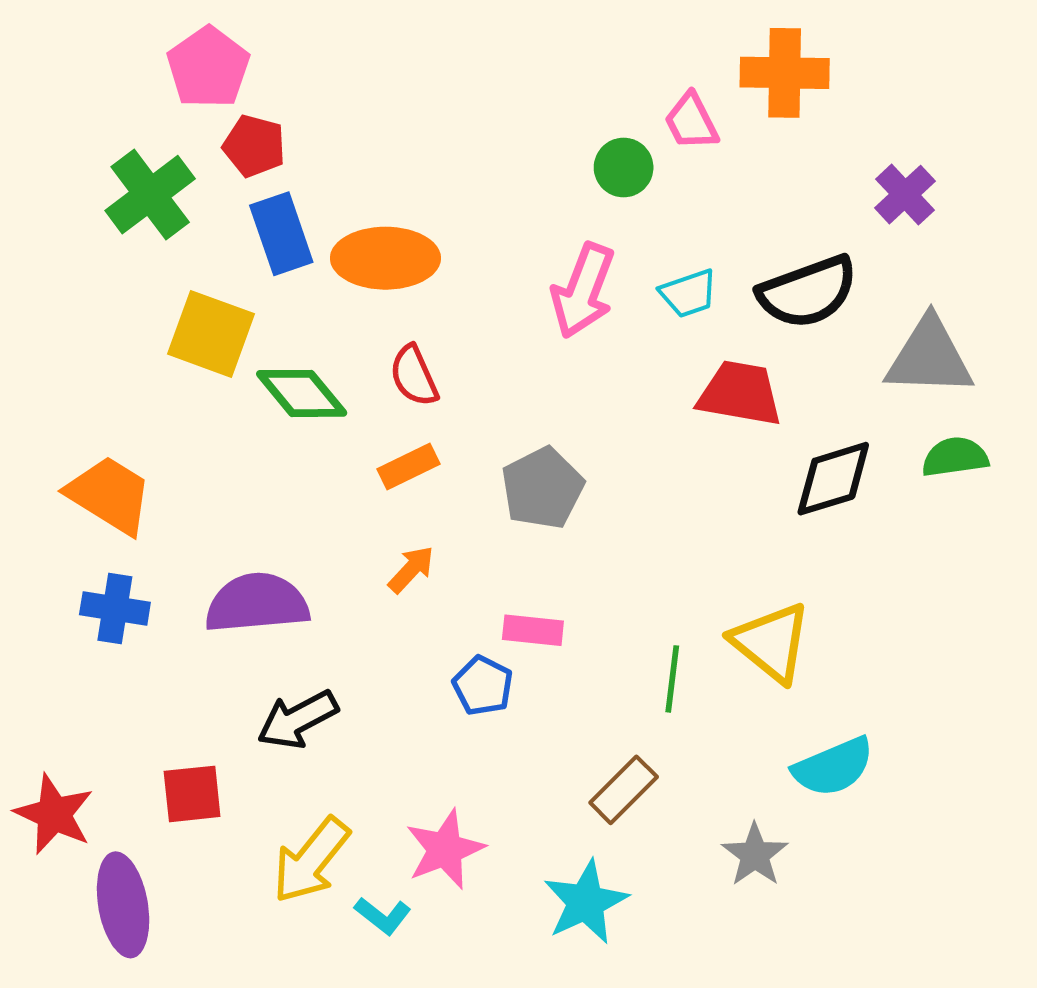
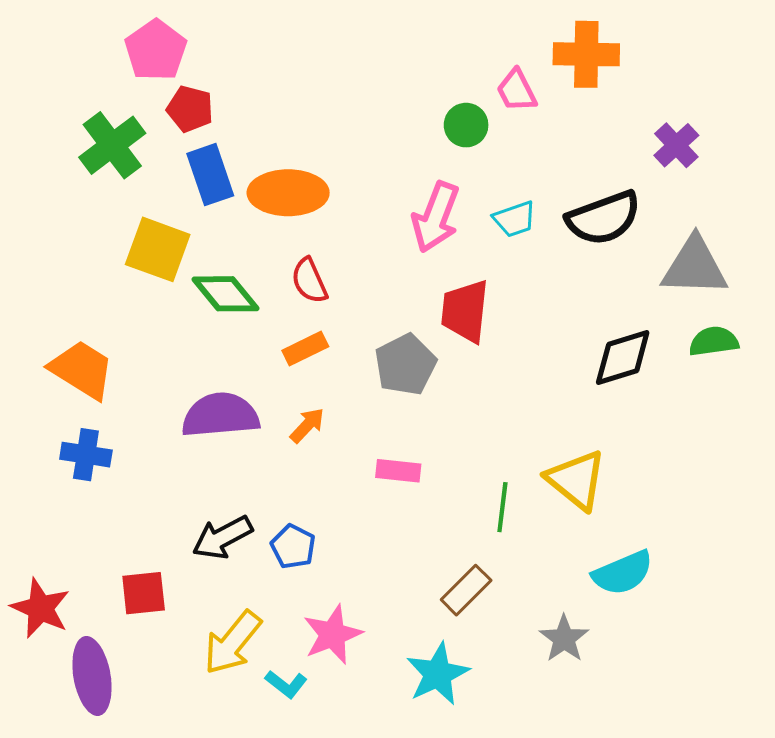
red trapezoid: (740, 393) -> (465, 311), moved, turned -94
purple semicircle: (257, 603) -> (220, 415), moved
blue pentagon: (483, 686) -> (293, 547), moved

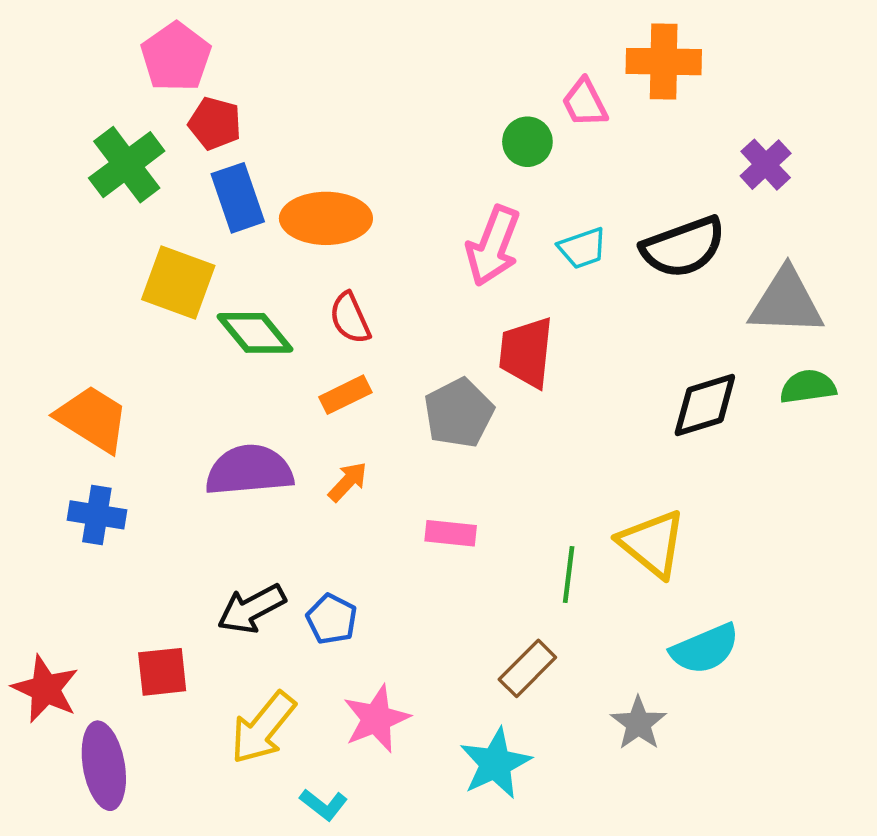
cyan L-shape: (286, 684) -> (324, 805), moved

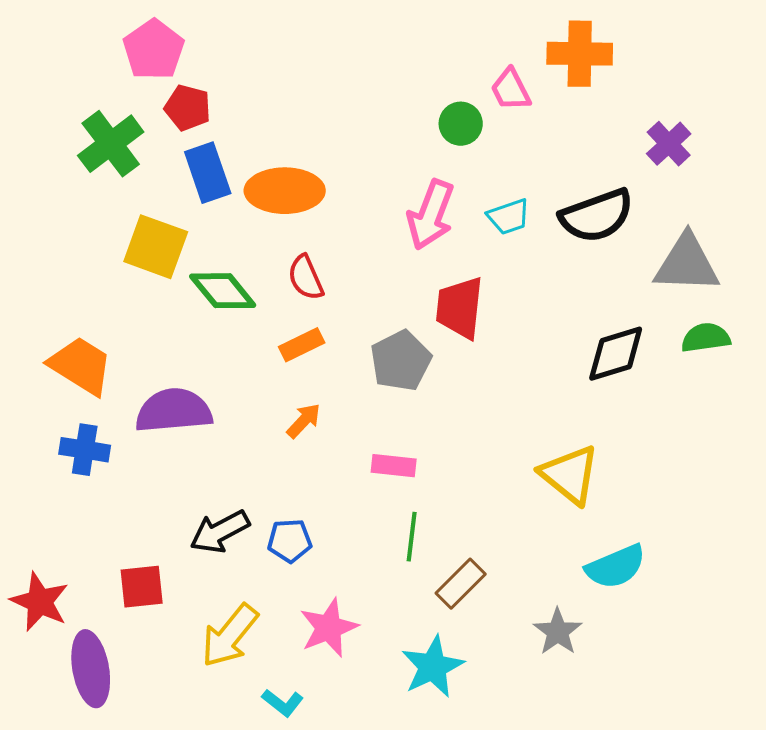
purple semicircle: (249, 470) -> (174, 411), moved
green line: (569, 574) -> (412, 537), moved
blue pentagon: (332, 619) -> (290, 541), turned -30

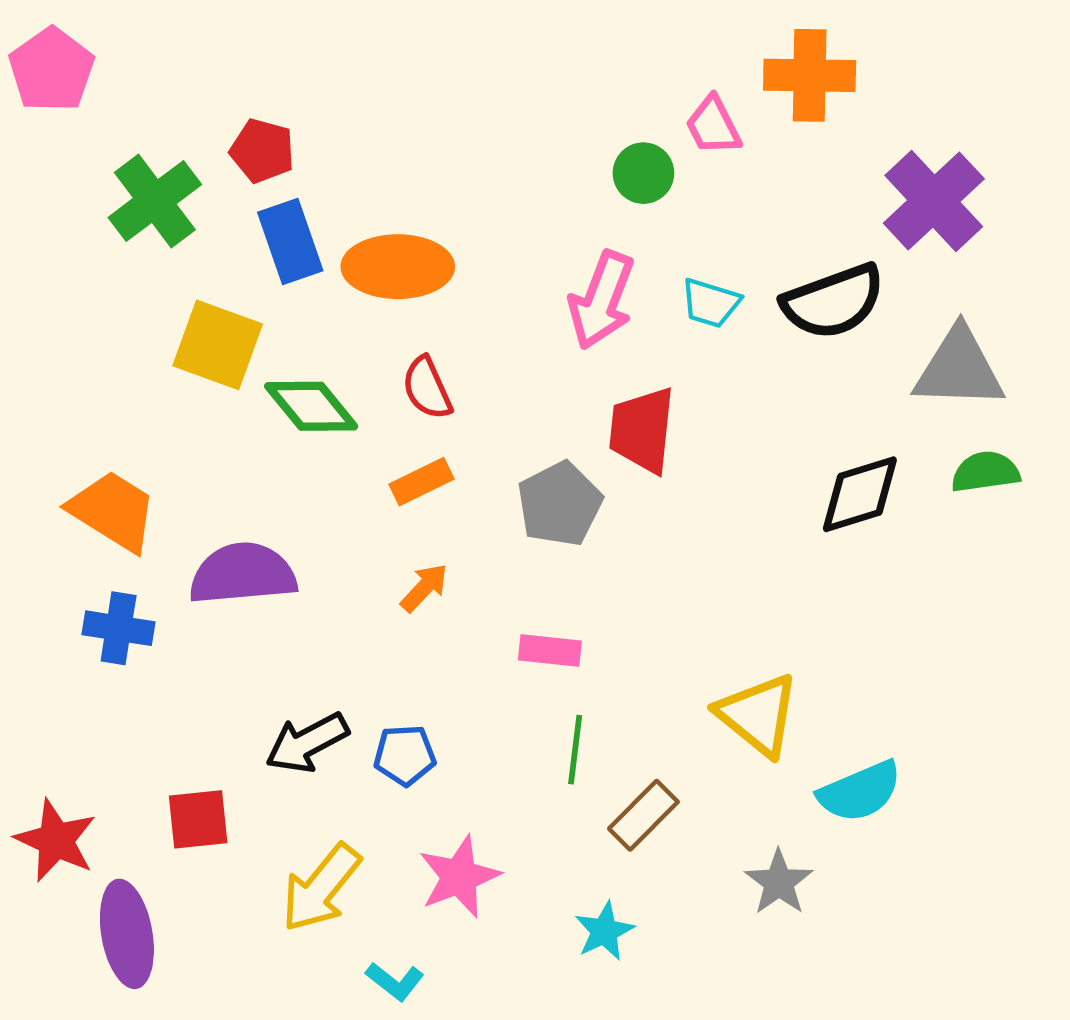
pink pentagon: (154, 50) -> (52, 70), moved
purple cross: (669, 144) -> (934, 201), size x1.6
cyan trapezoid: (509, 217) -> (710, 303), turned 36
yellow triangle: (570, 475) -> (758, 715), moved
cyan star: (433, 667) -> (604, 931), size x0.7

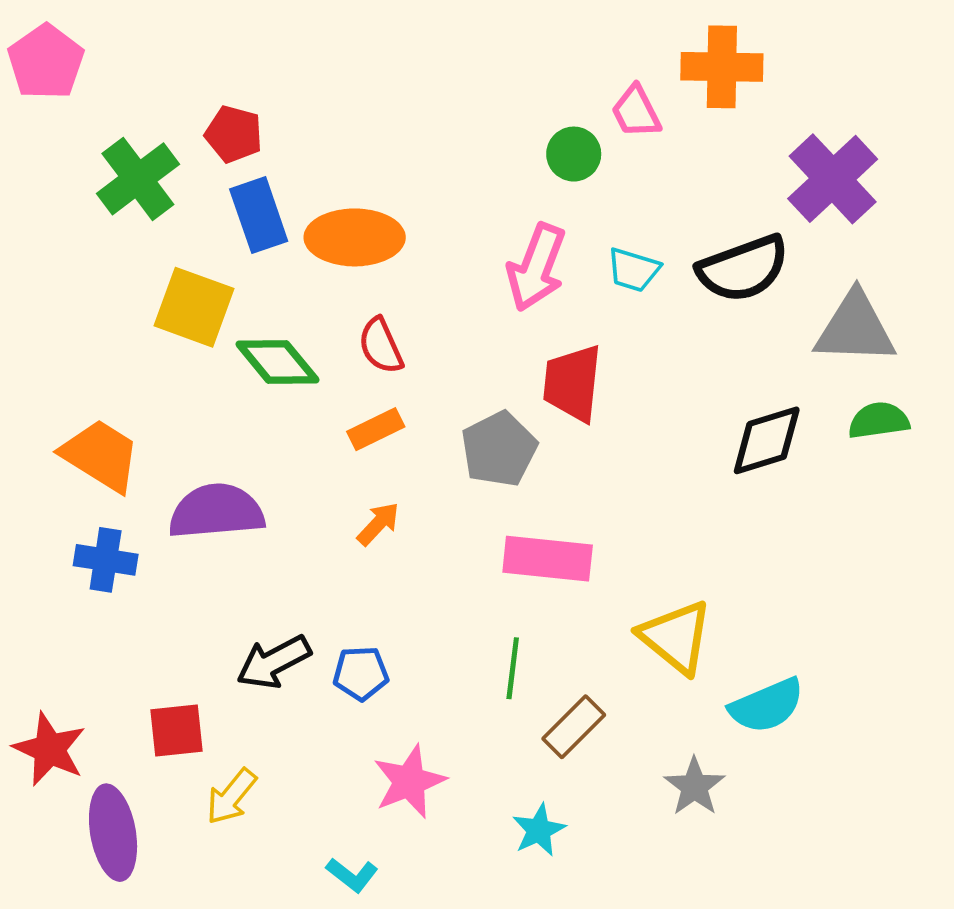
pink rectangle: (550, 651) -> (548, 559), moved, size x1.6
yellow arrow: (321, 888) -> (231, 796), moved, size x0.7

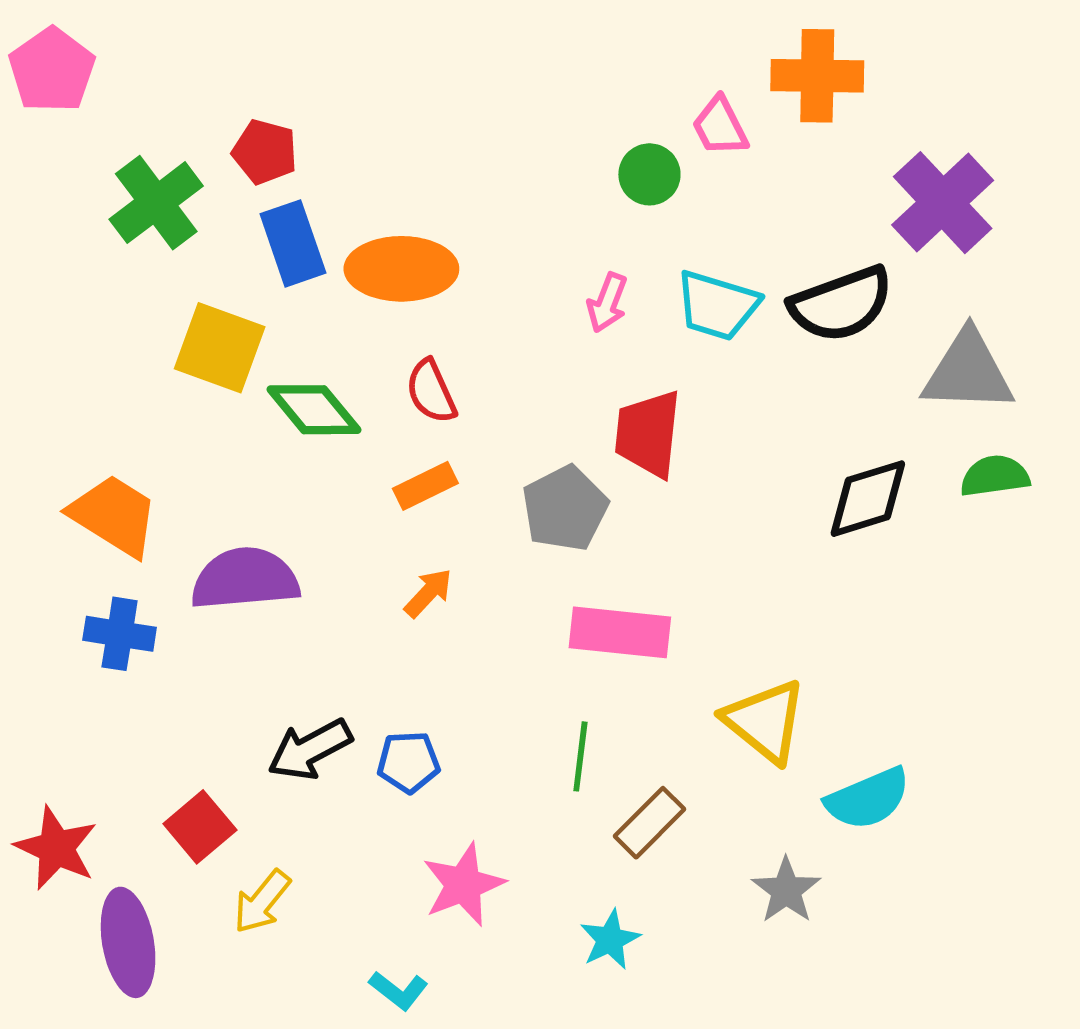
pink arrow: (536, 267) -> (607, 303), size x0.6
cyan trapezoid: (633, 270) -> (717, 305), size x1.4
red square: (177, 731) -> (200, 827), turned -34

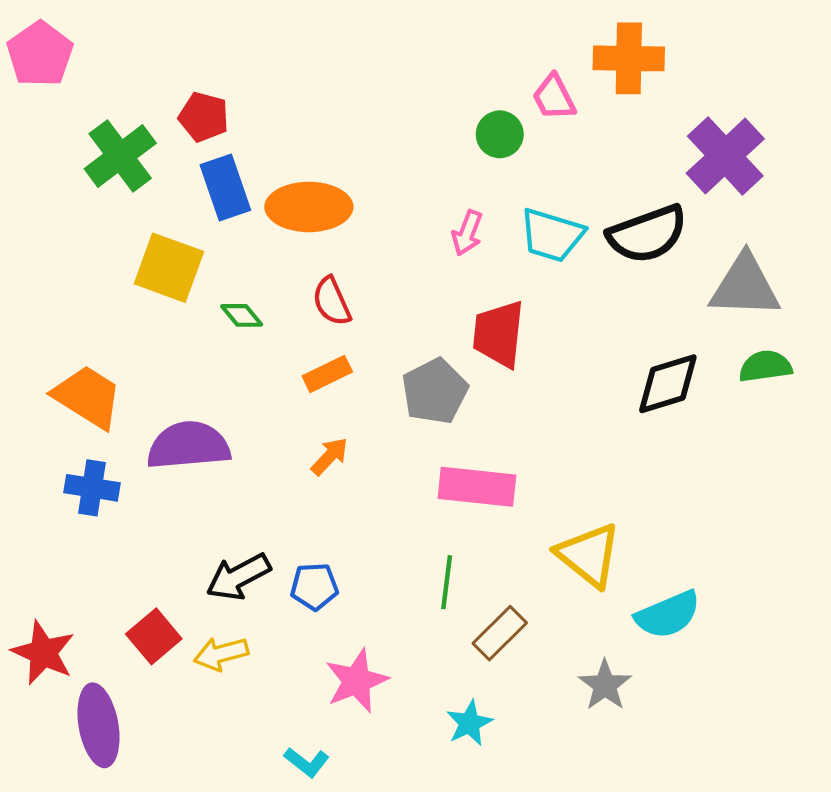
green diamond: (314, 410) -> (242, 315), size x0.6
yellow arrow: (262, 902) -> (221, 654), moved, turned 36

